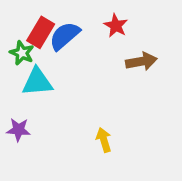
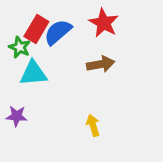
red star: (116, 26) -> (104, 23), size x1.4
brown arrow: (141, 61) -> (101, 64), moved

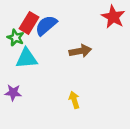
red star: (104, 23) -> (113, 17), moved

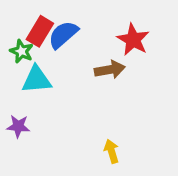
red star: (113, 17) -> (133, 40), moved
yellow arrow: (74, 100) -> (111, 151), moved

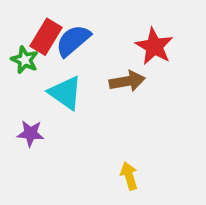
cyan triangle: (37, 80) -> (65, 93), moved, turned 40
purple star: (18, 126) -> (31, 133), moved

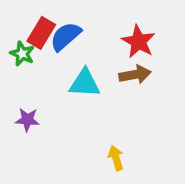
brown arrow: (127, 81) -> (135, 75), moved
cyan triangle: (65, 93) -> (85, 83), moved, turned -32

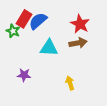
purple star: (27, 120) -> (24, 75), moved
yellow arrow: (116, 158) -> (70, 83), moved

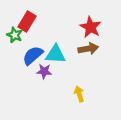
blue semicircle: (38, 21) -> (33, 55), moved
purple star: (24, 75) -> (44, 71), moved

